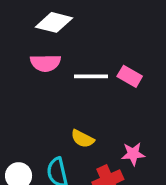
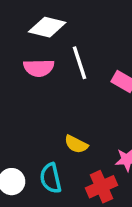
white line: (91, 76) -> (79, 63), moved, turned 72

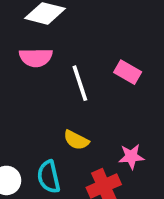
white line: (79, 63) -> (80, 83), moved

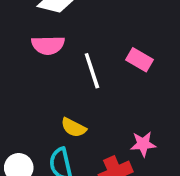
yellow semicircle: (76, 140) -> (74, 127), moved

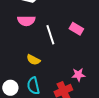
yellow semicircle: (74, 127) -> (33, 60), moved

